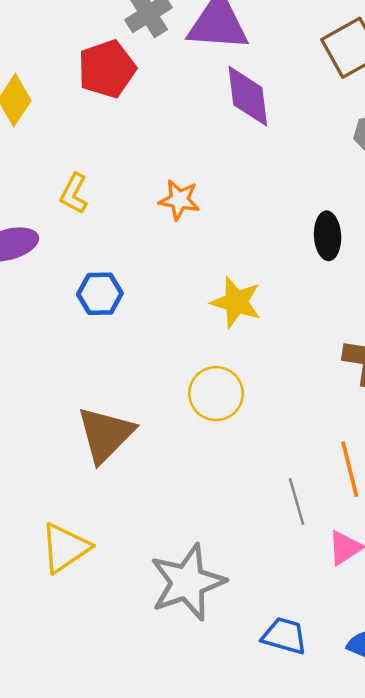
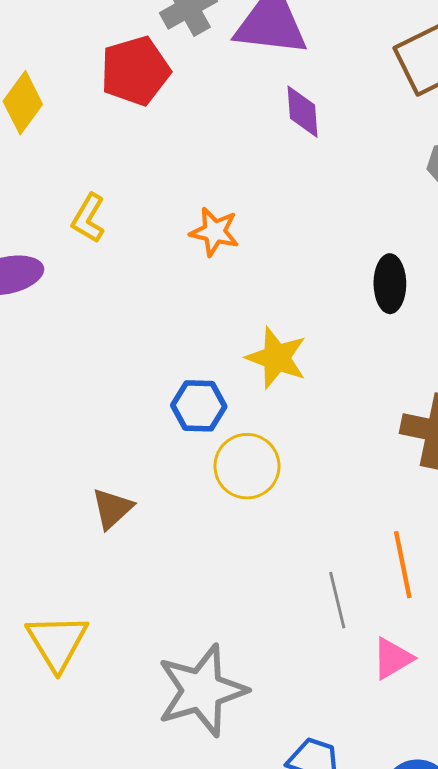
purple diamond: (248, 96) -> (303, 112), size x0.7
blue hexagon: (100, 294) -> (199, 406), moved
brown triangle: (105, 434) -> (112, 508), size x0.6
yellow triangle: (65, 548) -> (57, 642), turned -30

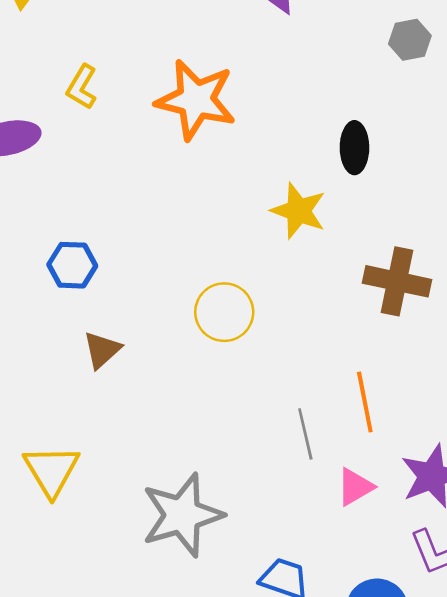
orange star: (214, 232) -> (196, 100), size x1.8
yellow star: (276, 358) -> (299, 211), moved
blue hexagon: (199, 406) -> (72, 265), moved

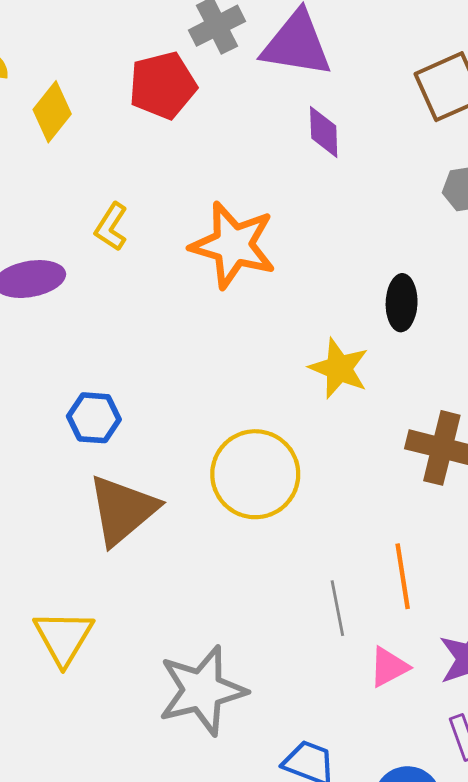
yellow circle: (224, 312) -> (255, 474), size x1.4
brown triangle: (102, 350) -> (123, 510), size x1.8

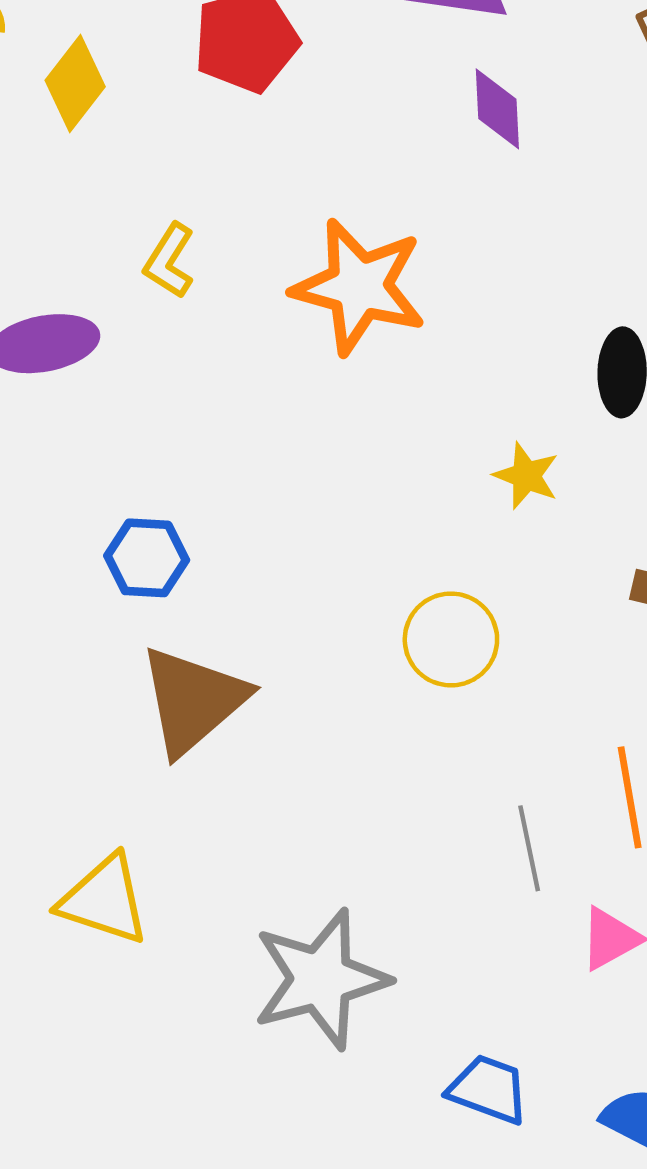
yellow star: (339, 368) -> (526, 476), size x0.7
yellow circle: (255, 474) -> (451, 639), moved, size x0.7
yellow triangle: (64, 637) -> (104, 900), turned -42

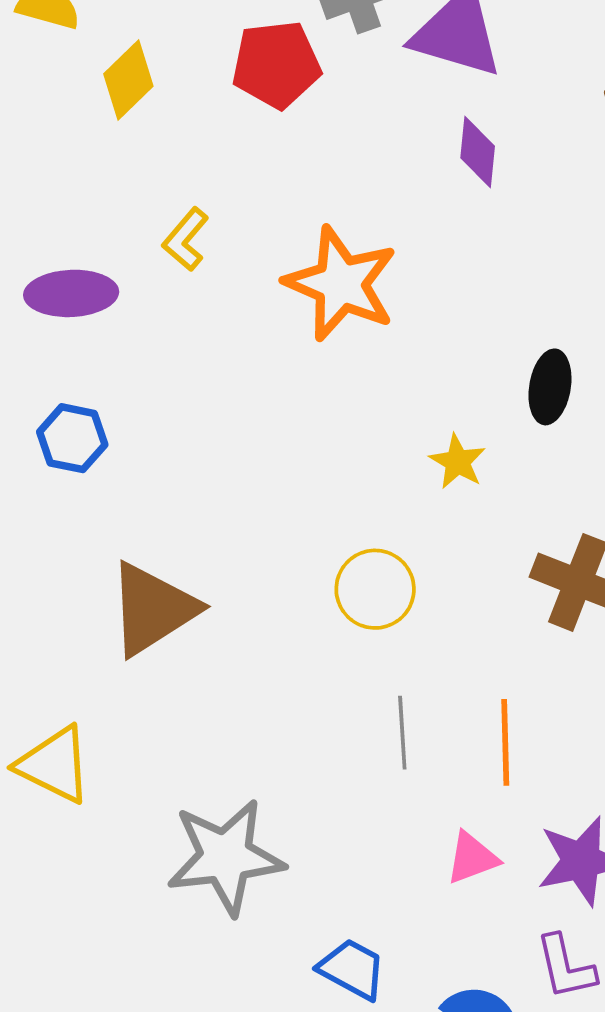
blue hexagon: (147, 558) -> (72, 438), moved
gray line: (529, 848) -> (402, 733), moved

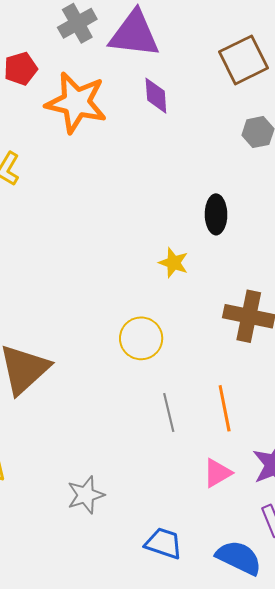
red pentagon: (276, 64) -> (21, 69), moved, size x0.7
orange star: (341, 284) -> (76, 103), moved
gray star: (226, 857) -> (86, 495), size x0.6

